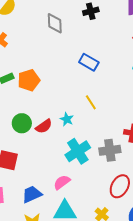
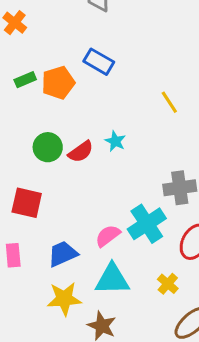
blue rectangle: (89, 62) -> (99, 62), moved
yellow line: (91, 102) -> (169, 102), moved
cyan cross: (78, 151) -> (147, 224), moved

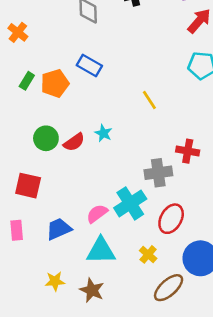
green rectangle: (25, 80) -> (27, 81), turned -36
yellow star: (64, 299) -> (55, 281), moved, size x0.7

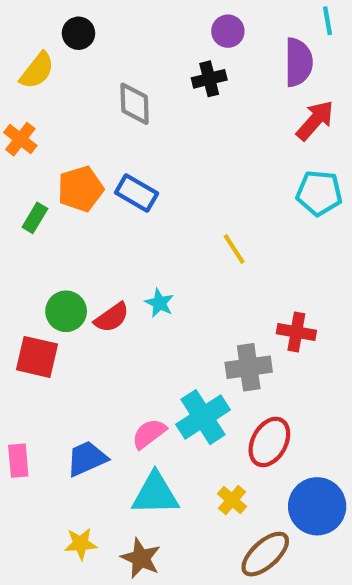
orange pentagon: (55, 83) -> (81, 189), moved
red square: (28, 186) -> (37, 357), moved

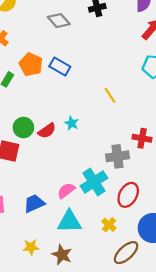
gray diamond: (135, 104) -> (59, 21), turned -40
orange pentagon: (81, 189) -> (31, 64), turned -30

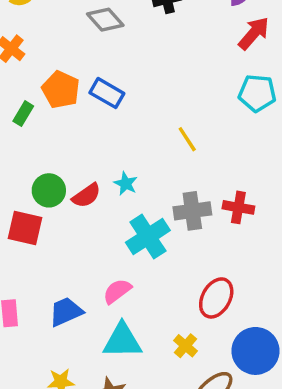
gray cross: (117, 156) -> (192, 211), moved
cyan cross: (94, 182) -> (148, 236), moved

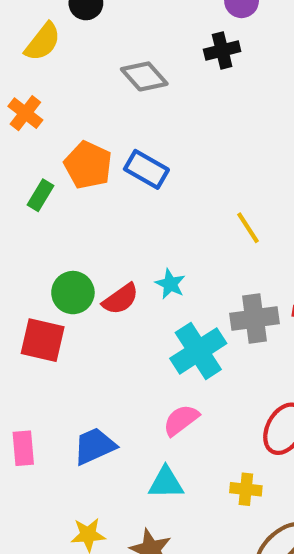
pink semicircle: (117, 291) -> (181, 420), moved
cyan triangle: (122, 341) -> (166, 483), size x0.7
yellow cross: (185, 346) -> (246, 489), turned -35

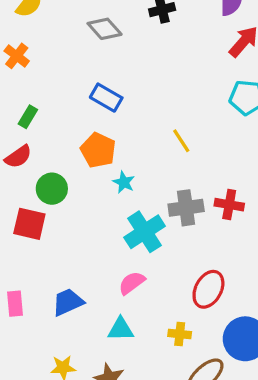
orange pentagon: (88, 165) -> (98, 150), moved
red semicircle: (120, 299) -> (18, 157), moved

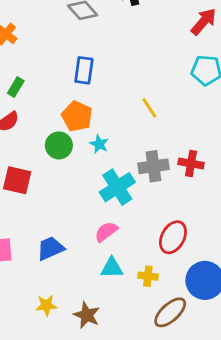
blue rectangle: (106, 98) -> (84, 70), turned 68
green circle: (52, 189) -> (59, 145), moved
cyan triangle: (121, 329) -> (112, 268), moved

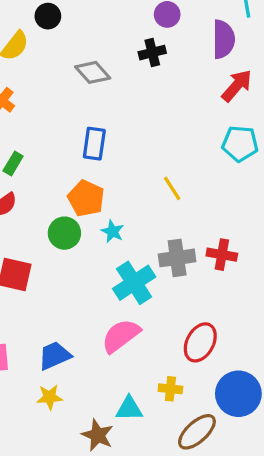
pink semicircle: (106, 232) -> (121, 336), size x1.4
cyan triangle: (112, 268) -> (129, 409), moved
yellow star: (46, 305) -> (50, 397), moved

